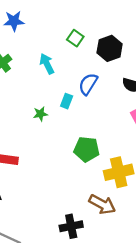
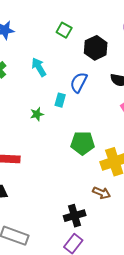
green square: (75, 38) -> (64, 30), moved
brown arrow: (102, 204) -> (102, 193), size x0.7

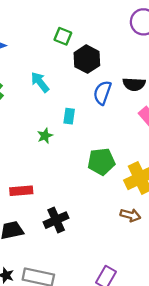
black hexagon: (96, 48) -> (87, 59), moved
blue semicircle: (79, 82) -> (102, 93), moved
black cross: (75, 216) -> (56, 220), moved

